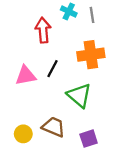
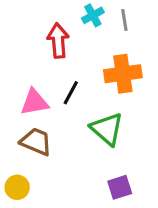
cyan cross: (69, 11) -> (93, 15), turned 35
brown trapezoid: (54, 127) -> (36, 142), moved
yellow circle: (23, 134) -> (17, 187), moved

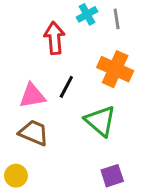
orange cross: (123, 74) -> (115, 69), turned 32

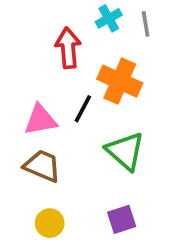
orange cross: (115, 69) -> (120, 81), moved
yellow circle: (16, 176) -> (50, 223), moved
purple square: (112, 176) -> (122, 219), moved

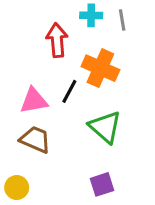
cyan cross: (109, 18) -> (91, 15), turned 30
yellow circle: (50, 223) -> (17, 188), moved

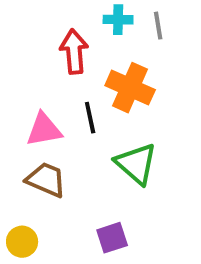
black line: (69, 91) -> (90, 118), turned -40
purple square: (102, 184) -> (112, 238), moved

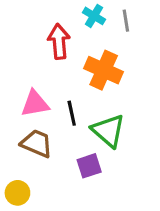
cyan cross: (118, 20) -> (94, 16), turned 30
black line: (90, 118) -> (72, 113), moved
purple square: (112, 238) -> (89, 166), moved

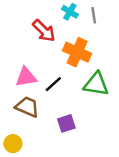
red arrow: (59, 41) -> (44, 31), turned 140
black line: (72, 113) -> (53, 84), turned 60
green triangle: (108, 131) -> (96, 84), moved, turned -32

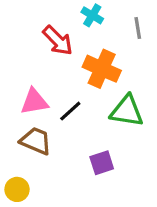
gray line: (94, 15) -> (138, 28), moved
purple square: (66, 123) -> (102, 163), moved

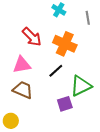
red arrow: (58, 40) -> (32, 37), moved
black line: (70, 111) -> (56, 71), moved
green triangle: (127, 111) -> (81, 86), moved, turned -35

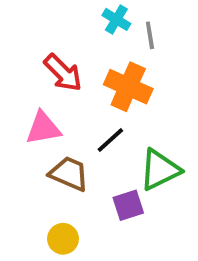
gray line: (88, 18) -> (150, 35), moved
brown trapezoid: (23, 90) -> (69, 174), moved
yellow circle: (11, 121) -> (63, 239), moved

